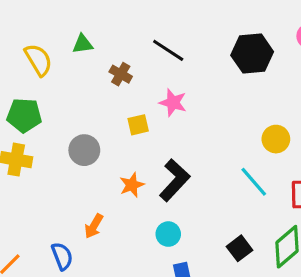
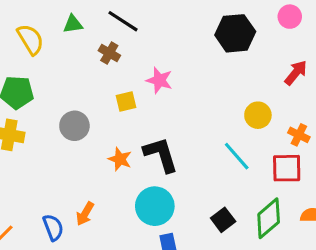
black line: (168, 50) -> (123, 21), moved
black L-shape: (175, 180) -> (161, 155), turned -60
orange star: (132, 185) -> (120, 159), turned -30
orange arrow: (94, 226) -> (85, 214), moved
cyan circle: (168, 234) -> (155, 206), size x1.6

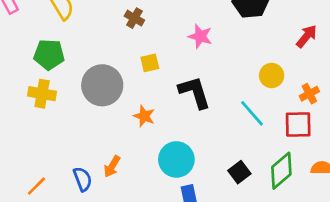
pink star: (159, 80) -> (200, 36), moved
gray circle: (74, 126) -> (102, 85), size x1.5
orange cross: (299, 135) -> (309, 94), turned 36
black L-shape: (161, 155) -> (195, 92), moved

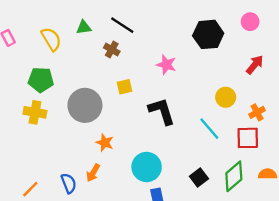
orange star: (144, 116) -> (105, 143), moved

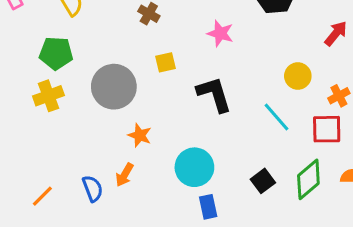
yellow cross: (35, 112) -> (48, 96), turned -30

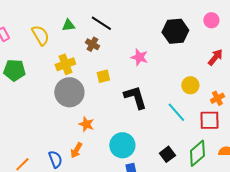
green pentagon: (56, 53) -> (14, 70), moved
yellow cross: (48, 96) -> (65, 64), moved

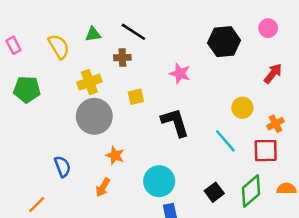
brown cross: (92, 44) -> (122, 58), turned -32
blue semicircle: (55, 159) -> (62, 167), moved

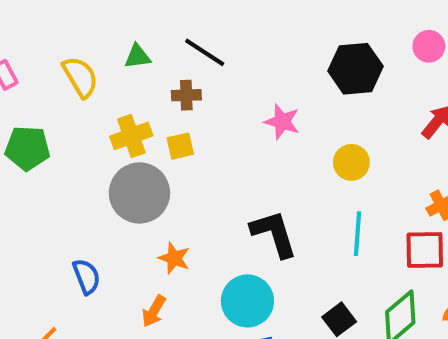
yellow square: (136, 97) -> (180, 146), moved
yellow circle: (242, 108) -> (351, 162), moved
black L-shape: (175, 122) -> (274, 234), moved
cyan line: (225, 141) -> (357, 234), turned 45

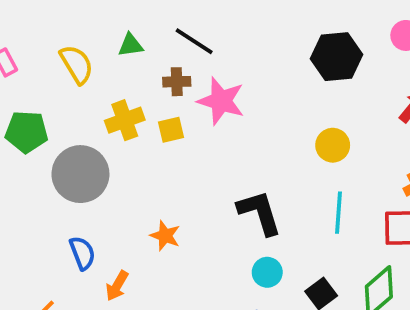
pink star: (282, 122) -> (221, 101), moved, size x1.4
gray circle: (139, 193) -> (80, 174), moved
cyan circle: (247, 301) -> (267, 272), moved, size x0.6
orange arrow: (154, 311) -> (117, 286), moved

